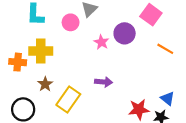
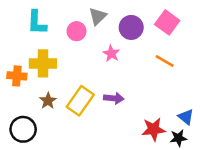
purple circle: (125, 33) -> (131, 27), moved
orange line: (165, 49) -> (165, 61), moved
yellow rectangle: (68, 100) -> (80, 101), moved

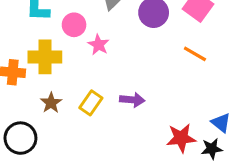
pink circle: (77, 31) -> (74, 25), moved
pink star: (111, 54) -> (99, 45), moved
yellow rectangle: (80, 101) -> (91, 103), size x0.7

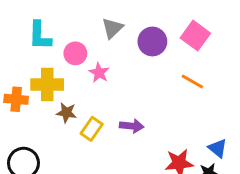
brown star: (51, 103) -> (66, 113), moved, turned -30

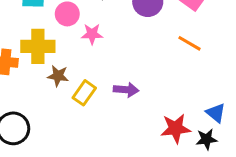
pink star: (99, 73) -> (92, 34), turned -30

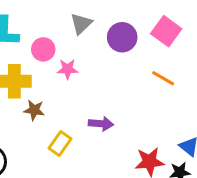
yellow rectangle: (84, 93) -> (60, 143), moved

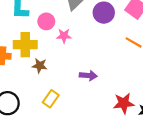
yellow rectangle: (60, 143) -> (51, 99), moved

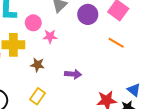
brown star: (40, 66) -> (37, 65), moved

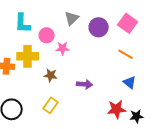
blue triangle: (134, 90) -> (130, 82), moved

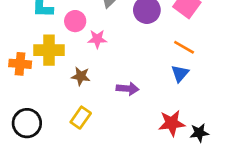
blue triangle: (130, 82) -> (180, 73), moved, turned 32

